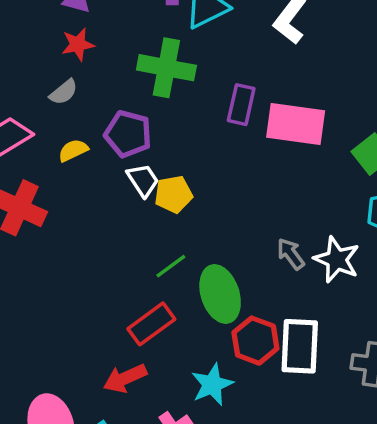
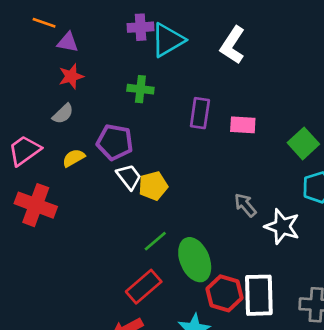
green cross: (166, 68) -> (140, 89), size x0.6
pink rectangle: (296, 124) -> (243, 125), size x0.6
gray arrow: (291, 254) -> (245, 205), moved

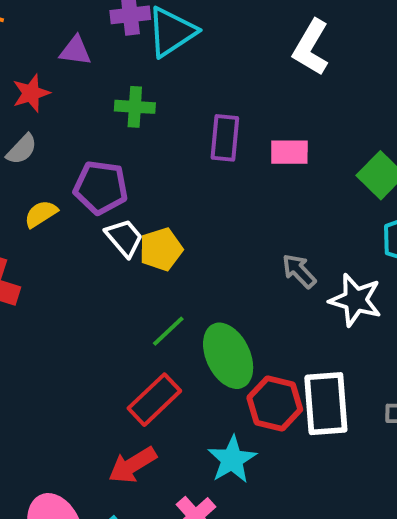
purple triangle: (68, 42) -> (75, 51), moved
white L-shape: (233, 45) -> (311, 47), moved

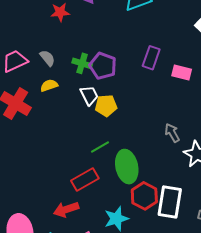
green cross: (135, 107) -> (82, 63), moved
gray semicircle: (22, 149) -> (47, 58), moved, turned -96
purple pentagon: (101, 187) -> (103, 66), moved
yellow semicircle: (41, 214) -> (49, 85), moved

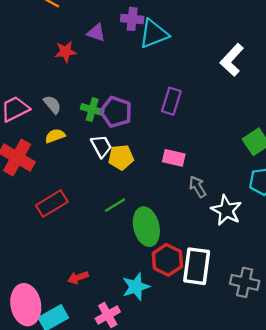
pink rectangle: (182, 72) -> (174, 158), moved
red rectangle: (85, 180) -> (52, 204), moved
red arrow: (66, 209) -> (78, 278), size x0.7

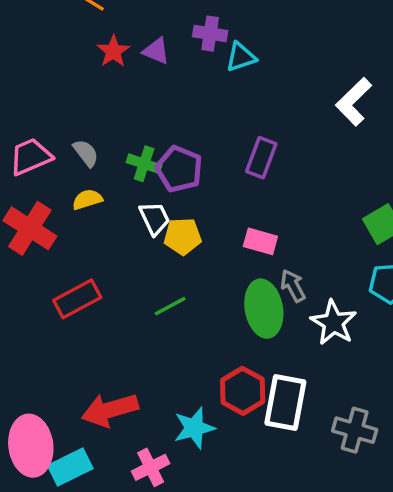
cyan triangle: (154, 34) -> (241, 57), size x0.7
red star: (66, 52) -> (113, 51), moved, turned -30
green ellipse: (146, 227) -> (264, 309), moved
red arrow: (78, 278) -> (110, 410), size x1.8

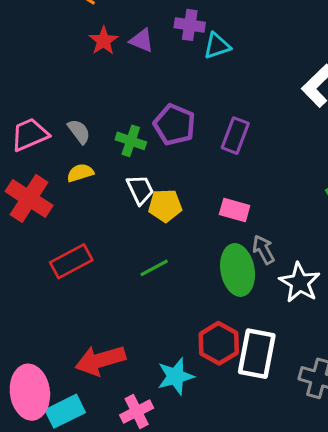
purple pentagon: (179, 169) -> (174, 125), moved

